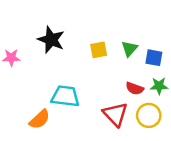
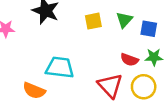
orange semicircle: (40, 119) -> (34, 91), turned 65

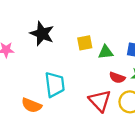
green triangle: (124, 20) -> (106, 52), moved, turned 42
cyan trapezoid: (60, 67) -> (55, 85), turned 76

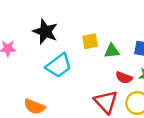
cyan trapezoid: (55, 85) -> (59, 65), moved, turned 60

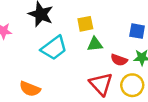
green triangle: (112, 51) -> (95, 44), moved

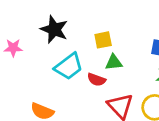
red semicircle: (119, 60) -> (96, 80), moved

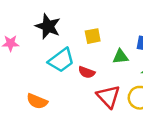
green triangle: (114, 62) -> (120, 57), moved

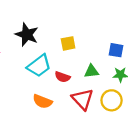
green triangle: (120, 57) -> (91, 71), moved
orange semicircle: (37, 101) -> (42, 101), moved

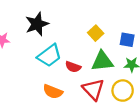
black star: (27, 35) -> (37, 24), turned 30
yellow square: (68, 43) -> (96, 33), moved, turned -32
green triangle: (91, 71) -> (102, 61), size x1.5

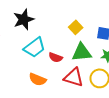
red triangle: (93, 89) -> (74, 77), turned -30

